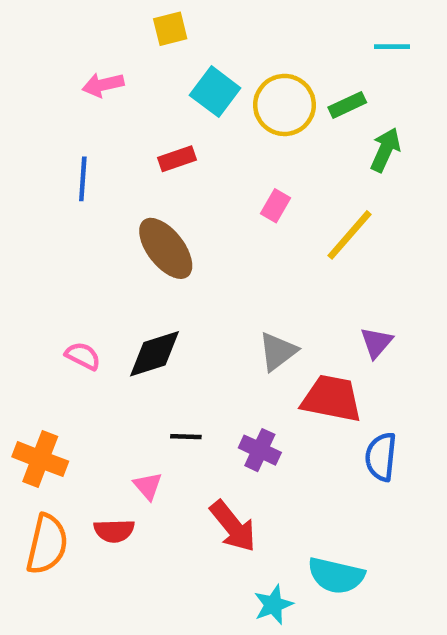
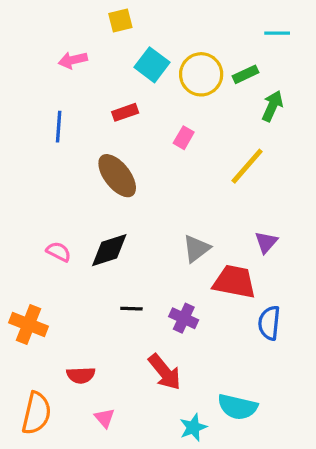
pink rectangle: (276, 206) -> (184, 138), moved
pink triangle: (148, 486) -> (105, 418), moved
orange semicircle: (47, 544) -> (36, 413), moved

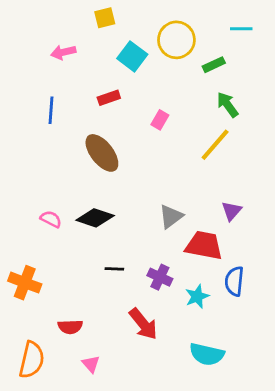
yellow circle: (201, 74) -> (176, 40), moved
green arrow: (272, 106) -> (227, 105), moved, turned -60
black diamond: (109, 250) -> (95, 218), turned 36
cyan star: (193, 427) -> (197, 296), moved

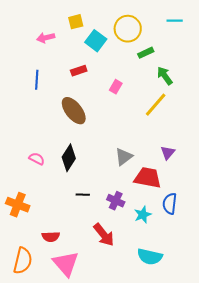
yellow square: (105, 18) -> (76, 22), moved
green rectangle: (214, 65) -> (146, 53), moved
black diamond: (95, 218) -> (69, 158), turned -76
pink triangle: (91, 364) -> (66, 264), size x2.0

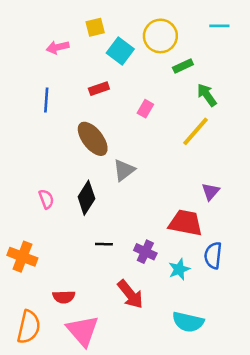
gray triangle: (124, 157) -> (124, 170), moved
pink semicircle: (37, 159) -> (46, 199), turned 42

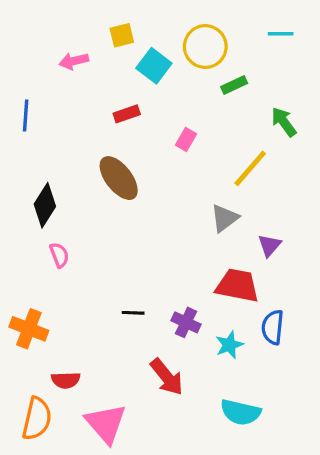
green arrow: (207, 95) -> (284, 122), moved
blue line: (46, 100) -> (26, 115), moved
gray triangle: (124, 170) -> (225, 218), moved
black diamond: (86, 198) -> (45, 205), moved
red semicircle: (64, 297) -> (66, 380), moved

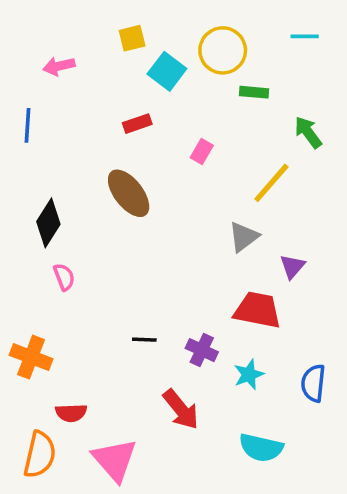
pink arrow: (74, 61) -> (59, 66), moved
green rectangle: (234, 85) -> (254, 92), turned 30
blue semicircle: (273, 327) -> (313, 383), moved

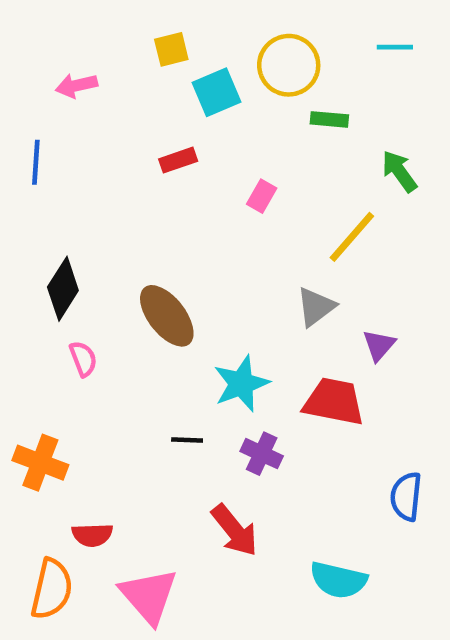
cyan square: (167, 71) -> (216, 92), turned 30
brown ellipse: (129, 193) -> (167, 316), moved
cyan star: (249, 374) -> (241, 384), moved, size x1.4

